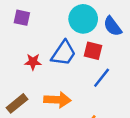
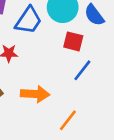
blue trapezoid: (64, 53) -> (28, 20), moved

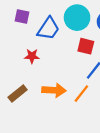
orange line: (68, 120) -> (81, 94), moved

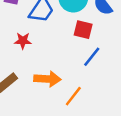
orange line: (81, 94) -> (73, 96), moved

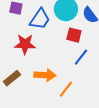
red star: (23, 41) -> (25, 44), size x1.5

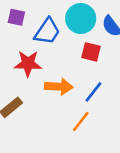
blue line: (81, 57) -> (94, 92), moved
orange arrow: (45, 75) -> (59, 87), moved

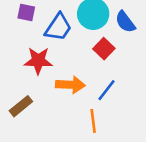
red square: (91, 52) -> (104, 49), turned 30
orange line: (81, 121) -> (93, 121), turned -45

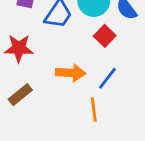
red star: (38, 61) -> (19, 48), moved

